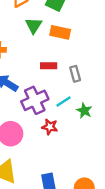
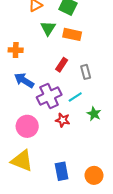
red rectangle: (49, 66) -> (62, 65), turned -56
green star: (84, 111) -> (94, 114), moved

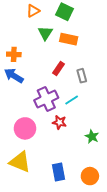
blue arrow: (24, 80) -> (14, 76), moved
green star: (94, 114) -> (92, 137), moved

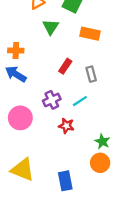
orange rectangle: (69, 39) -> (90, 34), moved
purple cross: (46, 99) -> (52, 100), size x0.7
pink circle: (25, 128) -> (20, 118), moved
orange circle: (90, 176) -> (100, 163), moved

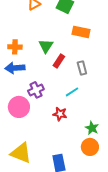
green triangle: (51, 27) -> (46, 46), moved
blue arrow: (16, 74) -> (15, 68), turned -36
purple cross: (52, 100) -> (36, 90), moved

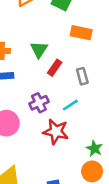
purple cross: (36, 90) -> (39, 103), moved
red star: (60, 114) -> (56, 132), size x1.5

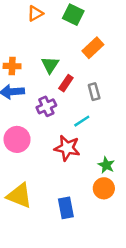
orange rectangle: (81, 33) -> (93, 48), turned -55
purple cross: (39, 103) -> (46, 106), moved

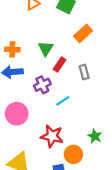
cyan line: (82, 121) -> (63, 101), moved
red star: (67, 148) -> (52, 136), moved
orange circle: (104, 188) -> (73, 154), moved

